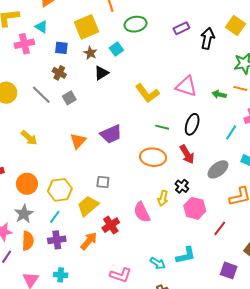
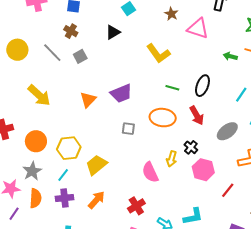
brown star: (90, 53) -> (171, 14), moved
pink triangle: (186, 86) -> (198, 28), moved
yellow arrow: (29, 138) -> (39, 95), size x1.4
gray square: (103, 182) -> (128, 129), moved
red cross: (111, 225) -> (136, 206), moved

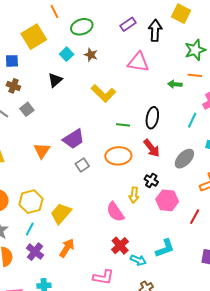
brown star: (171, 14) -> (91, 55), moved
gray square: (128, 129) -> (82, 165), moved, turned -32
purple cross: (64, 198) -> (35, 252), turned -36
red cross: (136, 206) -> (120, 246), moved

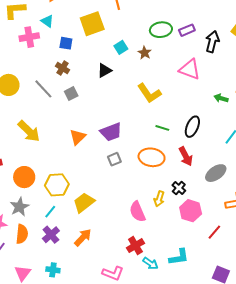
green ellipse: (82, 27) -> (161, 30), moved

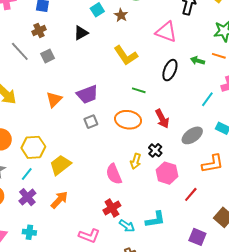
brown cross: (63, 68) -> (39, 30), turned 32
black ellipse: (192, 127) -> (170, 70), moved

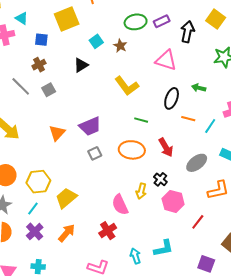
orange line: (219, 56) -> (188, 119), moved
red cross: (112, 208) -> (108, 231), moved
cyan arrow: (127, 226) -> (135, 256), turned -140

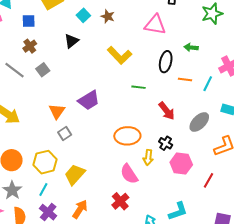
orange ellipse: (132, 150) -> (127, 136), moved
gray square: (95, 153) -> (65, 134), moved

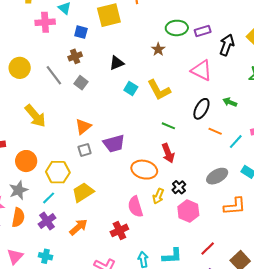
cyan square: (83, 15) -> (131, 88), moved, turned -32
gray square: (43, 70) -> (81, 83), turned -32
purple trapezoid: (89, 100) -> (114, 144), moved
red arrow: (167, 111) -> (168, 153), moved
red line: (208, 180) -> (208, 248), moved

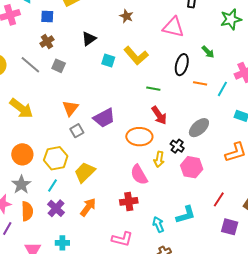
green arrow: (230, 102) -> (208, 52), turned -144
gray ellipse: (217, 176) -> (199, 128), moved
red cross: (119, 230) -> (129, 201), turned 30

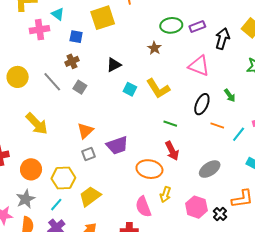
black cross: (177, 146) -> (220, 214), moved

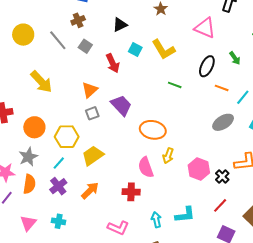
purple trapezoid: (117, 145) -> (121, 105), turned -115
red arrow: (172, 151) -> (113, 63), moved
gray ellipse: (210, 169) -> (223, 122), moved

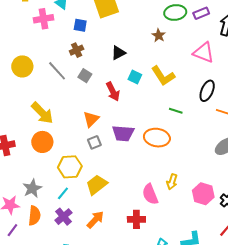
purple trapezoid: (121, 105) -> (123, 133), turned 140
orange circle: (34, 127) -> (42, 142), moved
orange ellipse: (153, 130) -> (157, 138), moved

